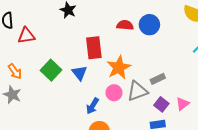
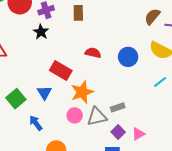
blue circle: (149, 25) -> (128, 57), moved
red rectangle: (94, 48) -> (61, 71), turned -60
green square: (51, 70) -> (16, 99), moved
blue arrow: (92, 106) -> (36, 123), moved, turned 105

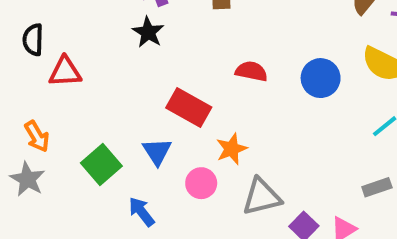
orange star: (82, 92) -> (232, 149), size x0.7
gray rectangle: (118, 107) -> (377, 187), moved
pink circle: (75, 115) -> (201, 183), moved

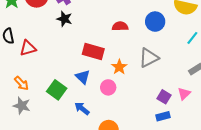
gray triangle: (262, 197) -> (149, 58), moved

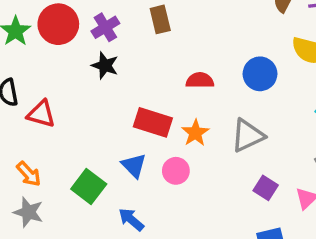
red triangle: (28, 48) -> (41, 114), turned 30
orange star: (119, 67) -> (195, 133), moved
pink circle: (108, 87) -> (176, 171), moved
purple square: (164, 97) -> (266, 188), moved

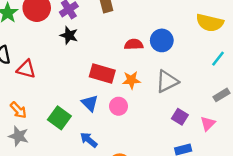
blue circle: (260, 74) -> (162, 40), moved
orange star: (195, 133) -> (131, 80), turned 30

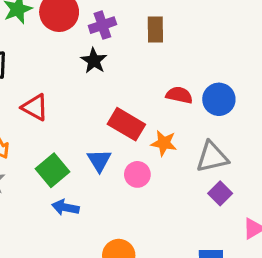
red triangle: (26, 69) -> (35, 107), moved
purple square: (180, 117) -> (220, 193), moved
blue arrow: (89, 140) -> (65, 207), moved, turned -42

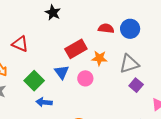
red rectangle: (126, 124) -> (76, 49), turned -55

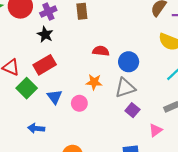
blue circle: (130, 29) -> (129, 62), moved
red rectangle: (76, 49) -> (45, 65), moved
green square: (34, 81) -> (27, 88), moved

